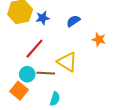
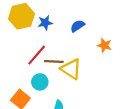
brown line: (46, 73) -> (54, 61), moved
cyan circle: (27, 74) -> (40, 82), moved

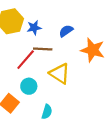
orange star: (104, 45) -> (93, 50), size x1.6
brown line: (54, 61) -> (43, 49), moved

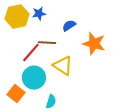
blue star: (34, 28) -> (39, 14), moved
cyan circle: (29, 86) -> (34, 78), size x1.5

